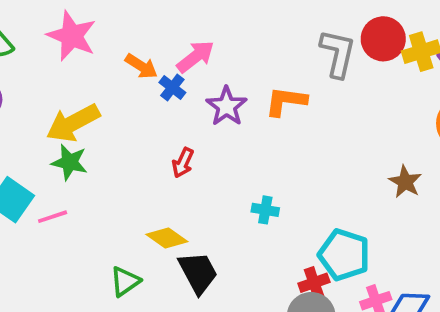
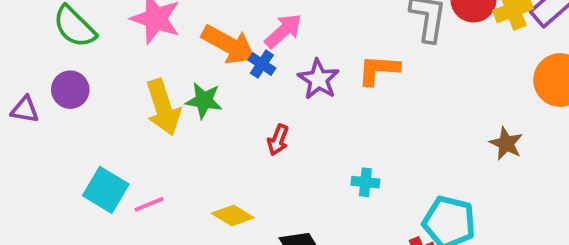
orange arrow: (141, 66) -> (229, 45), size x1.6
yellow arrow: (73, 123) -> (163, 107), turned -76
green star: (69, 162) -> (204, 100), moved
yellow diamond: (167, 238) -> (233, 216), moved

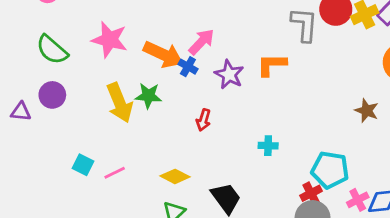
cyan square: (106, 190) -> (83, 165), size x0.7

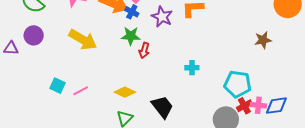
green star: (148, 96) -> (131, 36), moved
yellow arrow: (120, 103) -> (83, 40), turned -36
brown star: (367, 111) -> (263, 40), turned -30
red cross: (311, 193) -> (244, 106), moved
pink cross: (358, 200) -> (258, 105), turned 35

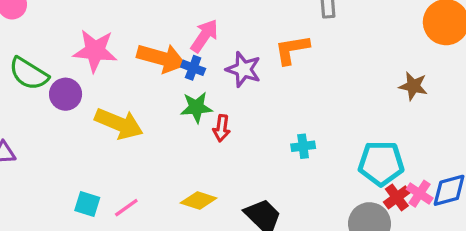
purple circle: (34, 35) -> (66, 94), moved
brown star: (263, 40) -> (413, 86), turned 30
pink cross: (258, 105) -> (420, 194), turned 35

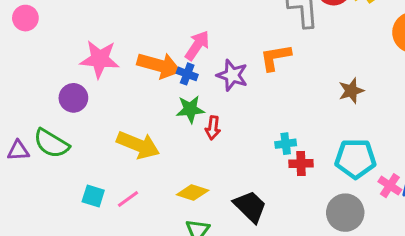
green semicircle: (29, 74) -> (51, 143), moved
brown star: (413, 86) -> (351, 91), moved, turned -30
yellow arrow: (119, 124) -> (138, 145), moved
red cross: (397, 197) -> (301, 163), moved, turned 35

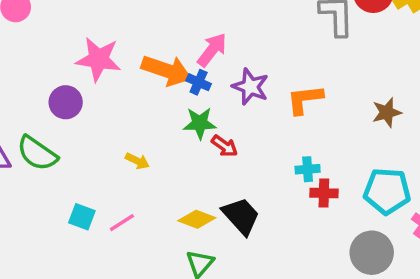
orange L-shape: (275, 57) -> (305, 99), moved
red arrow: (213, 128) -> (225, 146), turned -65
yellow arrow: (138, 145) -> (137, 161), size x0.5
black trapezoid: (250, 206) -> (241, 216), moved

